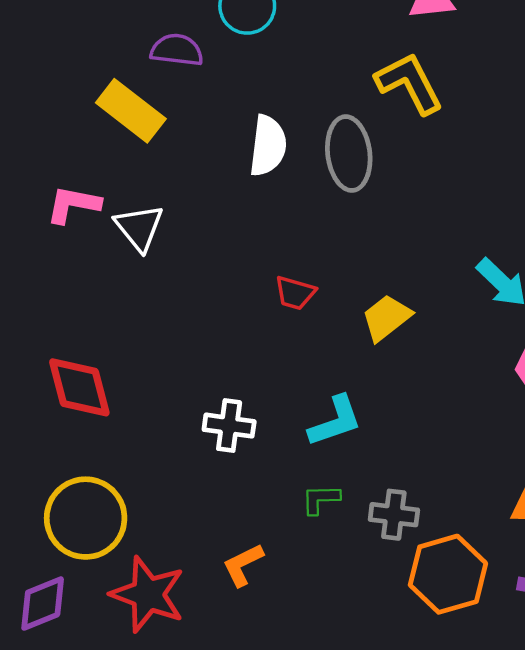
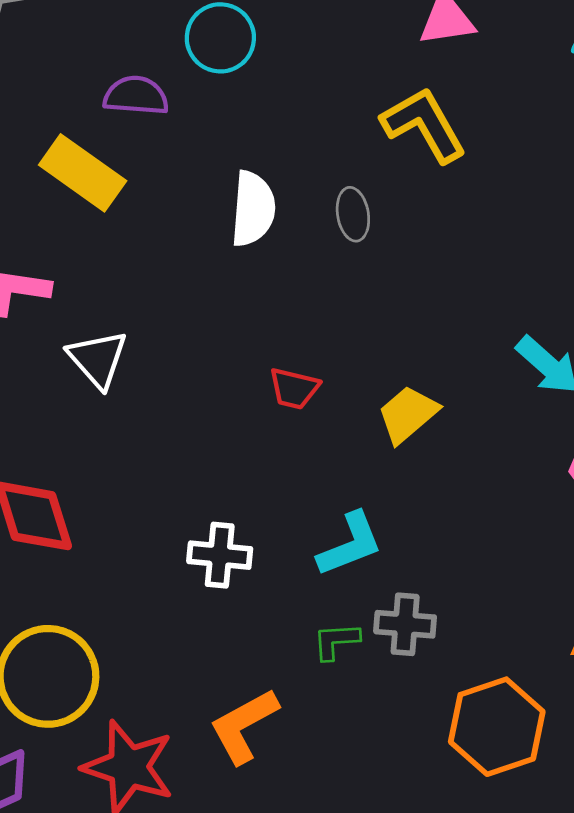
gray ellipse: (349, 154) -> (353, 214), size x0.6
white triangle: (139, 228) -> (98, 359), moved
gray cross: (394, 515) -> (405, 624), moved
orange L-shape: (243, 565) -> (244, 726), size x1.4

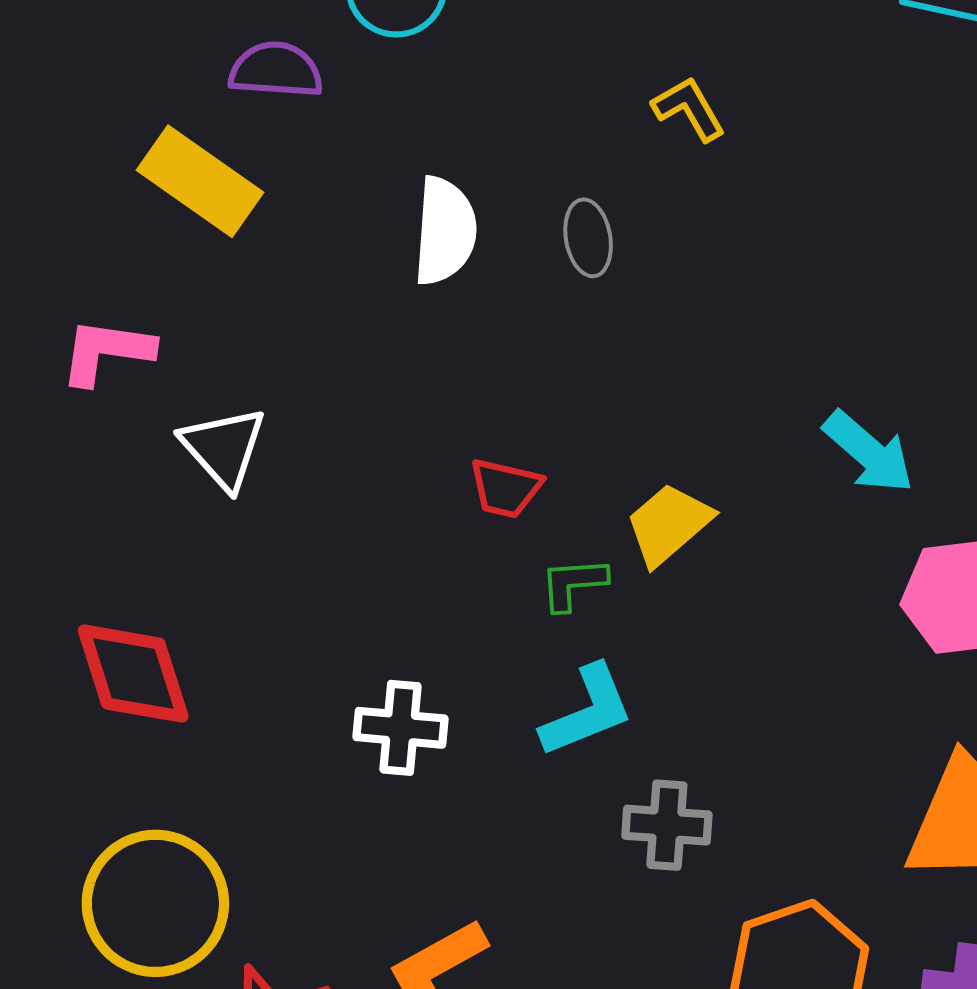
yellow L-shape: (424, 125) -> (689, 109), size x0.6
green L-shape: (336, 641) -> (573, 584), moved

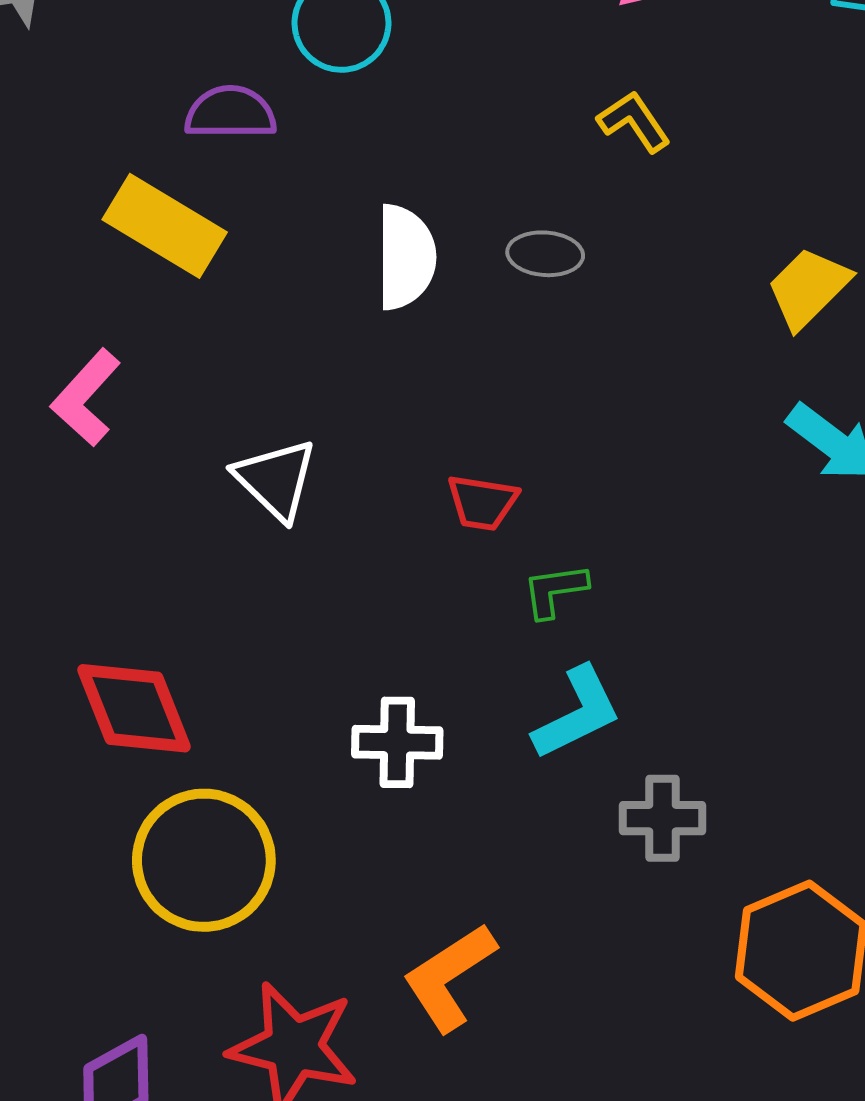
gray ellipse: (588, 238) -> (545, 254), turned -72
pink L-shape: (107, 351) -> (86, 398), turned -52
white triangle: (224, 448) -> (276, 479), moved
yellow trapezoid: (669, 524) -> (808, 288), moved
yellow circle: (155, 903) -> (204, 860), moved

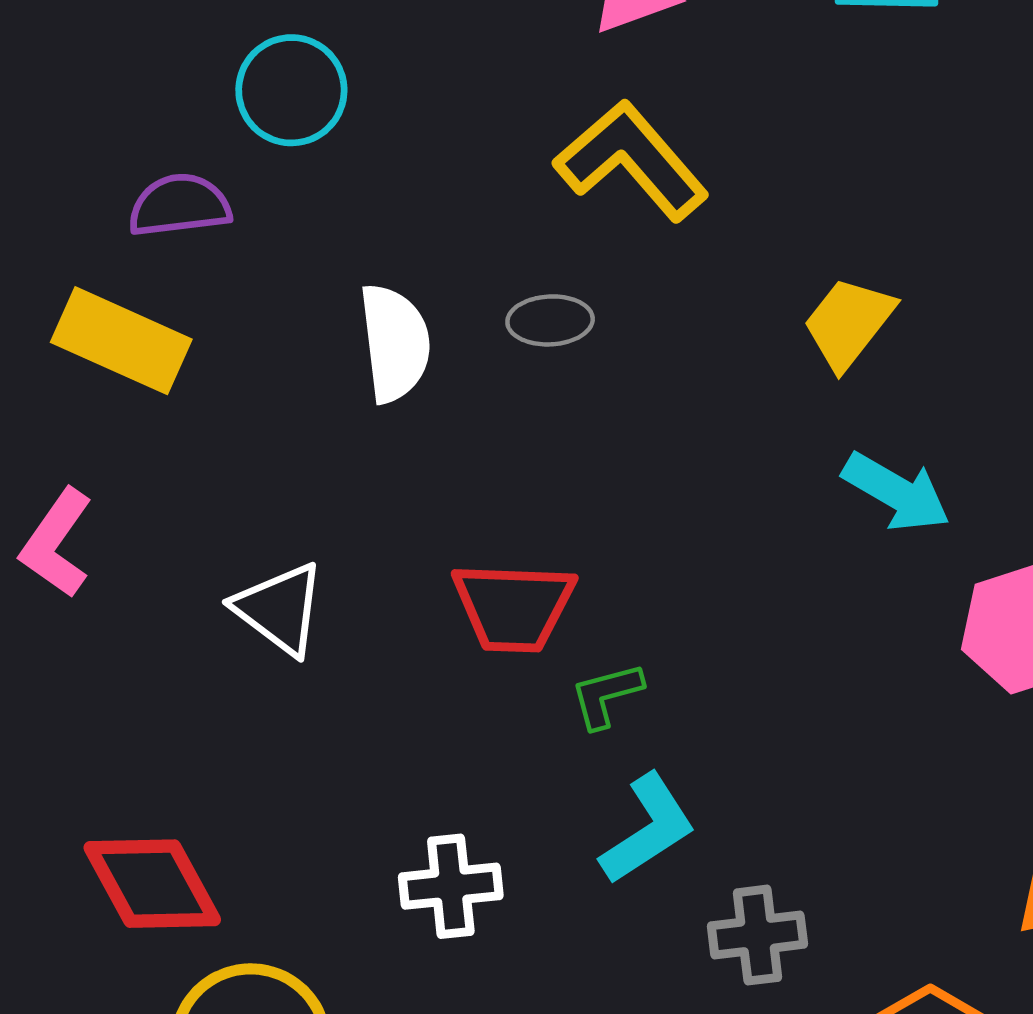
yellow L-shape: (634, 121) -> (631, 161), size x1.8
red trapezoid: (482, 502) -> (514, 607), size x1.5

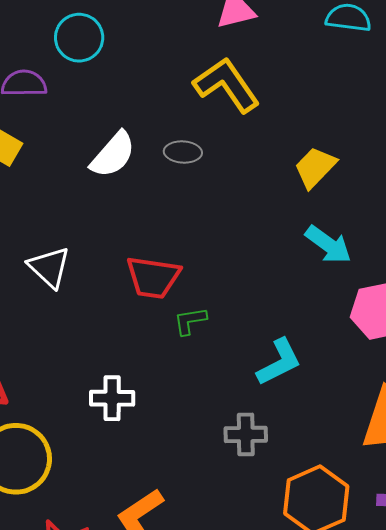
white semicircle: (395, 343) -> (113, 155), turned 42
cyan L-shape: (648, 829) -> (279, 362), moved

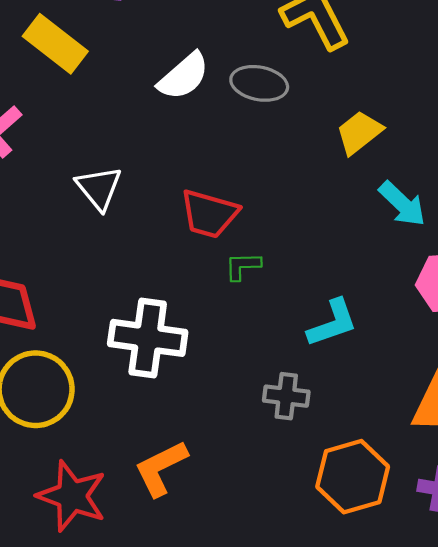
gray ellipse: (183, 152) -> (259, 83), size x1.4
yellow trapezoid: (315, 167) -> (359, 132), moved
white cross: (112, 398) -> (148, 338), size x1.6

